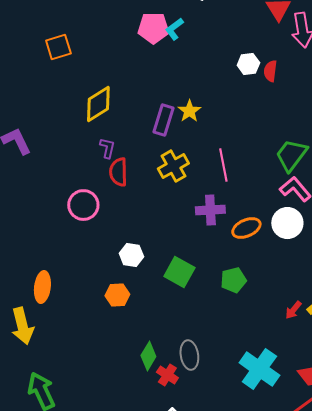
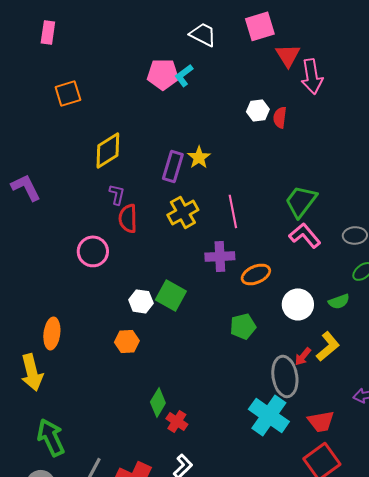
white circle: (287, 223) -> (298, 304), moved
green square: (179, 272) -> (171, 295), moved
gray ellipse: (189, 355) -> (285, 376), moved, size x1.4

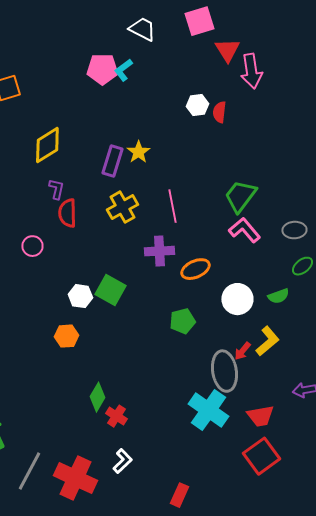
pink circle: (93, 251) -> (32, 246), size x0.7

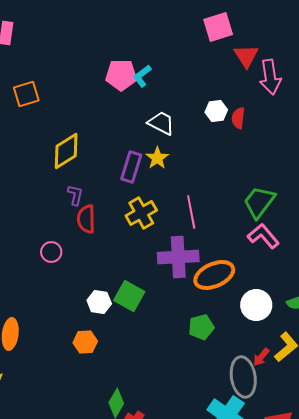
white trapezoid: (142, 29) -> (161, 123), moved
purple cross: (159, 251) -> (178, 257), size x1.4
orange ellipse: (195, 269) -> (214, 275), size x1.4

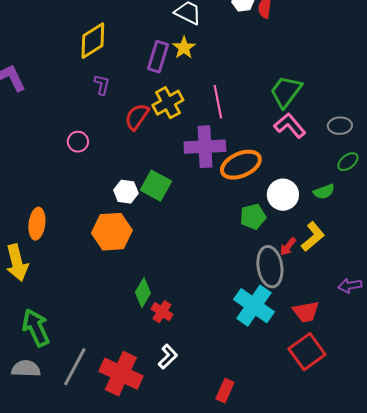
red semicircle: (86, 219) -> (137, 117), moved, turned 36
green pentagon: (201, 327) -> (253, 217), moved
orange hexagon: (85, 342) -> (112, 232), size x1.6

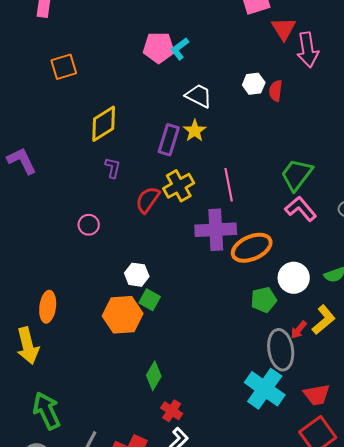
green square: (156, 186) -> (150, 300), moved, size x0.7
red cross: (162, 312) -> (172, 411), moved

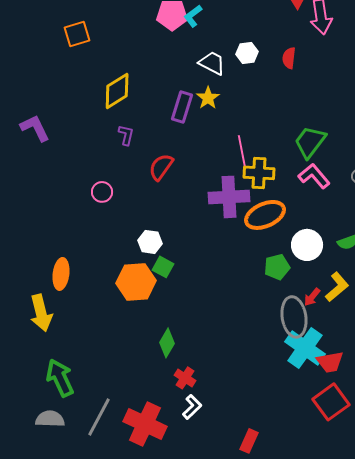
white hexagon: (254, 84) -> (247, 53), moved
yellow cross: (179, 186) -> (259, 173), moved, turned 32
cyan cross: (265, 389) -> (305, 348), moved

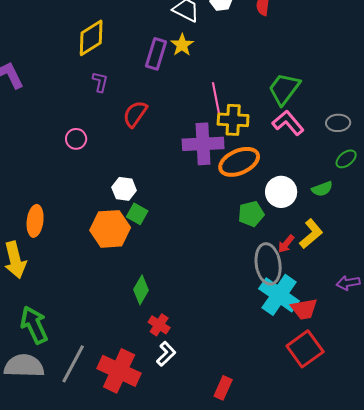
gray semicircle: (50, 419) -> (24, 366), size x1.4

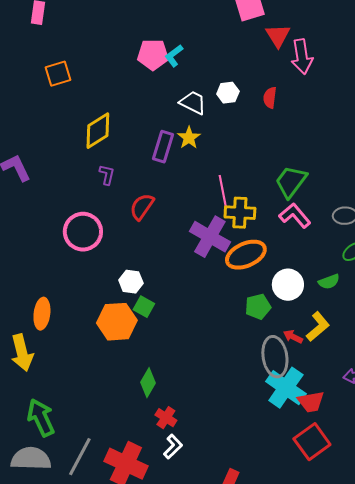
pink circle: (76, 139) -> (83, 232), size x1.8
purple cross: (203, 144) -> (210, 237), turned 33
red arrow: (286, 244) -> (293, 337), turned 78

